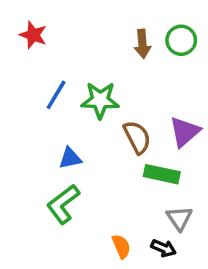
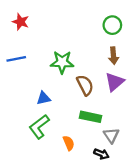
brown arrow: (142, 44) -> (113, 56), moved
blue line: (56, 95) -> (16, 59), moved, turned 48
green rectangle: (162, 174) -> (90, 117), moved
orange semicircle: (121, 246) -> (69, 143), moved

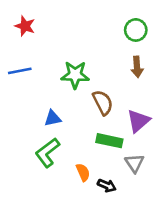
purple triangle: (115, 82) -> (138, 121), moved
black arrow: (101, 154) -> (107, 186), moved

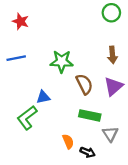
green circle: (136, 30) -> (111, 13), moved
purple triangle: (138, 121) -> (114, 86), moved
green L-shape: (47, 153) -> (27, 118), moved

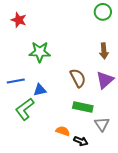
blue line: (16, 58) -> (16, 81), moved
green star: (62, 61) -> (40, 52), moved
orange semicircle: (68, 141) -> (63, 131), turned -48

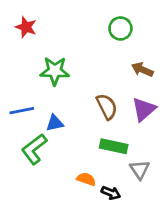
green circle: (103, 12) -> (120, 28), moved
brown arrow: (104, 51) -> (142, 70), turned 119

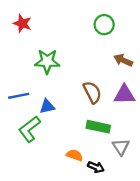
purple triangle: (144, 109) -> (124, 95), turned 40

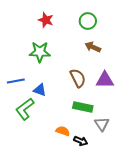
red star: (22, 23) -> (46, 20), moved
brown arrow: (123, 60) -> (93, 47), moved
blue triangle: (47, 107) -> (40, 90), turned 32

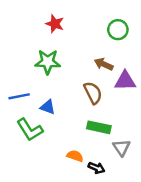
green circle: (88, 21) -> (118, 30), moved
brown arrow: (93, 47) -> (104, 64), moved
purple triangle: (105, 80) -> (125, 81), moved
green L-shape: (25, 109) -> (30, 130), turned -85

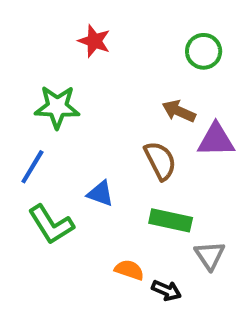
green star: (48, 62) -> (57, 107), moved
blue line: (19, 96) -> (32, 167), turned -48
blue triangle: (48, 107) -> (100, 194), moved

